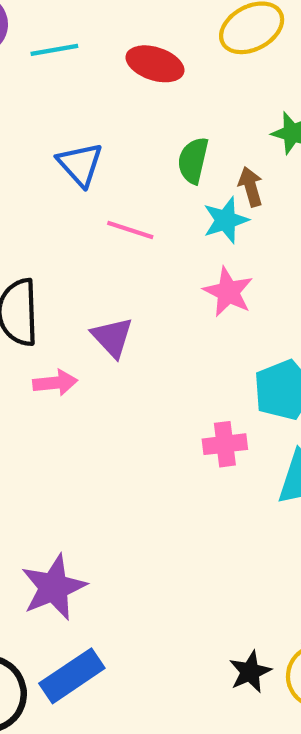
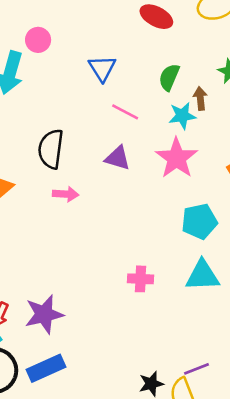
pink star: (228, 292) -> (177, 158), size x1.4
purple triangle: (112, 337) -> (118, 158), moved, turned -40
pink cross: (225, 444) -> (141, 279), moved

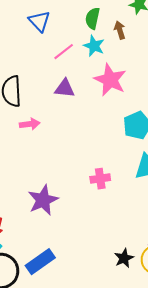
pink line: (125, 112) -> (64, 52), turned -55
cyan star: (182, 116) -> (94, 46), moved, turned -30
purple star: (44, 314) -> (43, 200), moved

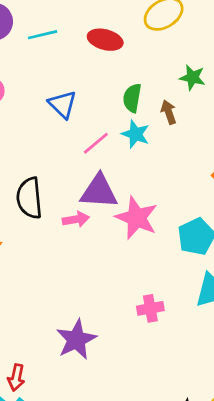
pink star: (110, 80) -> (137, 218), moved
purple triangle: (65, 88) -> (99, 192), size x1.4
pink arrow: (30, 124) -> (76, 219), moved

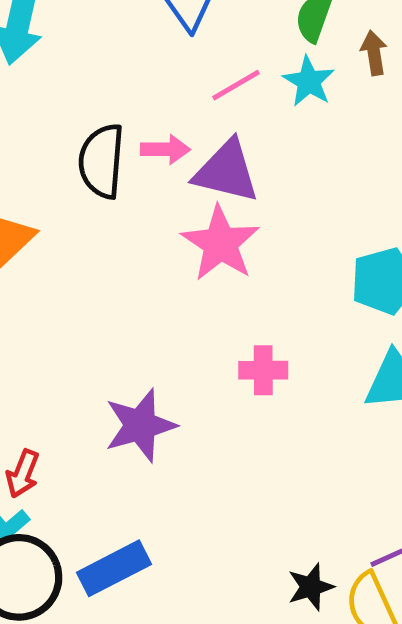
pink star: (137, 218) -> (220, 243), moved
pink arrow: (76, 219) -> (165, 149), moved
pink cross: (150, 308) -> (263, 370), moved

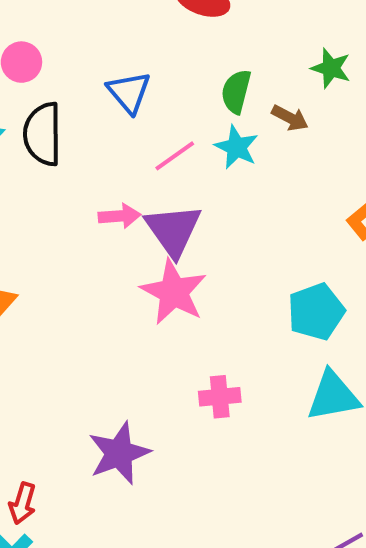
brown arrow: (374, 53) -> (290, 118), turned 132
black semicircle: (102, 161) -> (43, 134), moved
purple triangle: (226, 171) -> (173, 230), turned 46

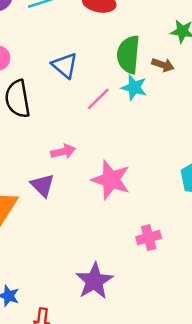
green semicircle: (236, 91) -> (128, 54), size x1.4
pink arrow: (119, 216) -> (63, 151), moved
purple triangle: (173, 230) -> (43, 185), moved, size x0.7

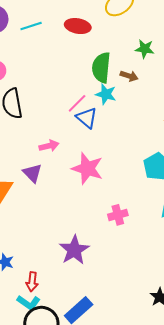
blue triangle: (65, 65) -> (87, 118), moved

